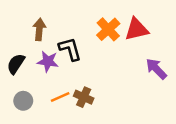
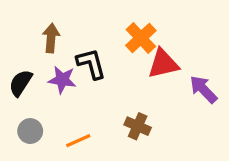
red triangle: (137, 29) -> (163, 64), moved
orange line: (60, 97) -> (78, 141), moved
brown cross: (84, 97) -> (138, 126), moved

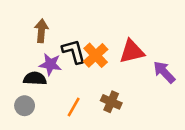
orange cross: (141, 38) -> (96, 55), moved
black semicircle: (21, 83) -> (35, 79), moved, turned 60
orange line: (78, 141) -> (74, 107), moved, turned -36

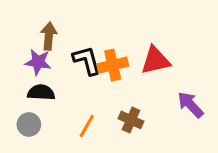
orange cross: (96, 55) -> (113, 65), turned 30
purple star: (50, 64) -> (38, 62), moved
purple arrow: (164, 72) -> (190, 105), moved

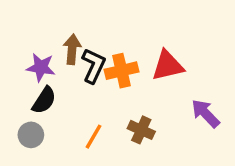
brown arrow: (49, 36) -> (72, 49), moved
black L-shape: (87, 60) -> (93, 66), turned 40
black semicircle: (41, 93) -> (44, 100), turned 120

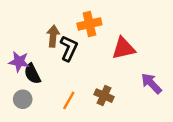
purple star: (41, 67) -> (19, 62), moved
orange cross: (122, 71) -> (89, 24), moved
black semicircle: (44, 100) -> (32, 74), turned 120

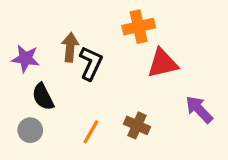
orange cross: (89, 24) -> (139, 27), moved
purple star: (19, 62) -> (25, 58), moved

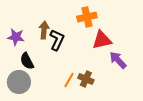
purple arrow: (199, 109) -> (118, 60), moved
gray circle: (30, 130) -> (19, 82), size x1.5
orange line: (91, 132) -> (69, 80), moved

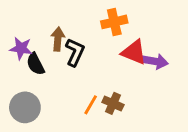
red triangle: (102, 40) -> (134, 52), turned 35
purple arrow: (118, 60) -> (155, 61), moved, turned 144
black semicircle: (27, 61) -> (35, 64), moved

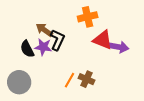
brown arrow: (58, 39) -> (44, 30), turned -60
purple star: (21, 48) -> (43, 47), moved

